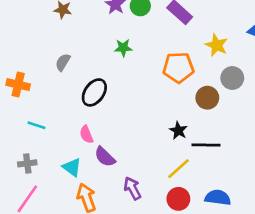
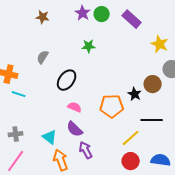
orange pentagon: (178, 67) -> (112, 106), moved
cyan line: (36, 125) -> (19, 94), moved
black star: (178, 131) -> (135, 94), moved
pink semicircle: (86, 134) -> (75, 107), moved, turned 136
purple arrow: (132, 188) -> (86, 150), moved

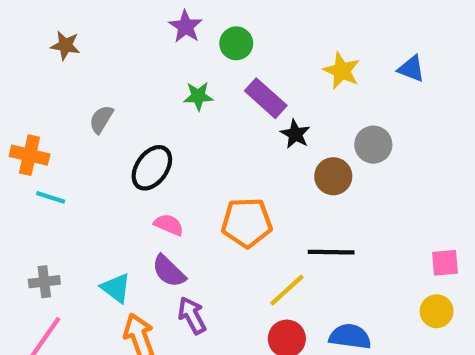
green circle: (102, 14) -> (236, 43), moved
brown star: (43, 17) -> (65, 45), moved
purple rectangle: (132, 19) -> (266, 98), moved
yellow star: (160, 44) -> (342, 71), moved
black star: (135, 94) -> (295, 134), moved

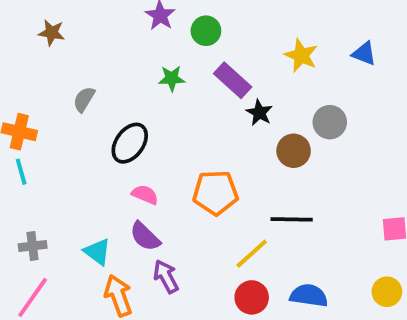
cyan line: (51, 197) -> (21, 172), moved, turned 56
yellow circle: (437, 311) -> (387, 292), moved

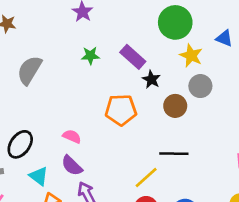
green circle: (206, 31) -> (175, 22), moved, size x1.6
yellow star: (301, 55) -> (191, 56), moved
gray semicircle: (84, 99) -> (29, 70), size x1.6
black ellipse: (130, 143) -> (20, 144), moved
orange pentagon: (215, 193) -> (121, 110), moved

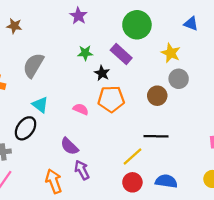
green circle: (175, 22) -> (137, 25), moved
blue triangle: (224, 38) -> (191, 24), moved
black star: (151, 79) -> (102, 73), moved
pink semicircle: (72, 136) -> (81, 109), moved
cyan triangle: (39, 176) -> (40, 105), moved

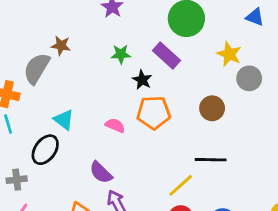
brown star: (14, 26) -> (61, 46), moved
gray semicircle: (33, 65) -> (37, 68), moved
gray circle: (179, 79) -> (249, 78), moved

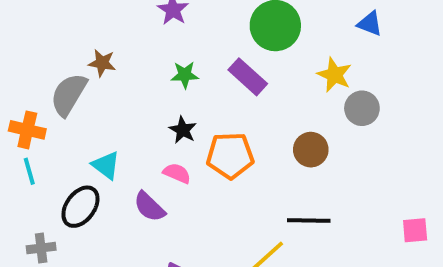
black star: (142, 80) -> (183, 130), moved
purple semicircle: (101, 172) -> (149, 207), moved

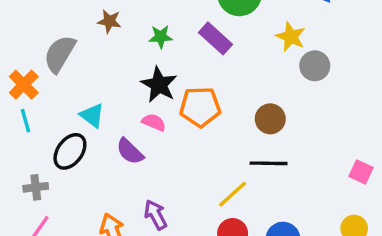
brown star: (102, 63) -> (109, 21), moved
orange cross: (27, 130) -> (24, 85), turned 32
black star: (183, 130) -> (159, 85), size x1.5
brown circle: (311, 150) -> (270, 119), moved
pink square: (415, 230) -> (361, 172), turned 30

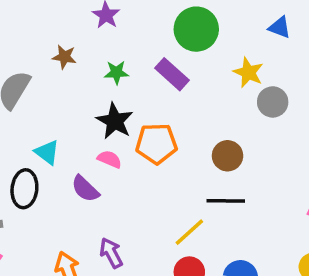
black ellipse: (70, 151) -> (24, 189), turned -30

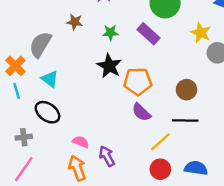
cyan triangle: (47, 152) -> (50, 79), moved
pink semicircle: (109, 159) -> (81, 142), moved
black ellipse: (24, 189) -> (47, 112), turned -60
purple semicircle: (85, 189) -> (141, 112), moved

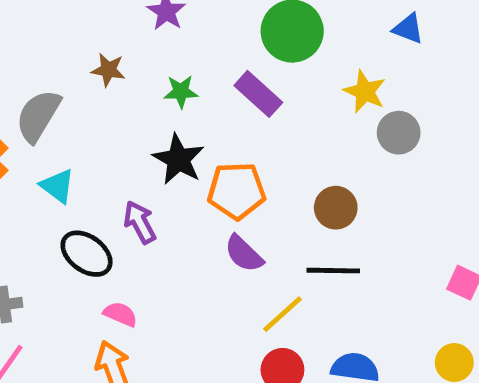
black ellipse: (47, 112) -> (87, 254), moved
purple arrow: (107, 156) -> (140, 222), moved

